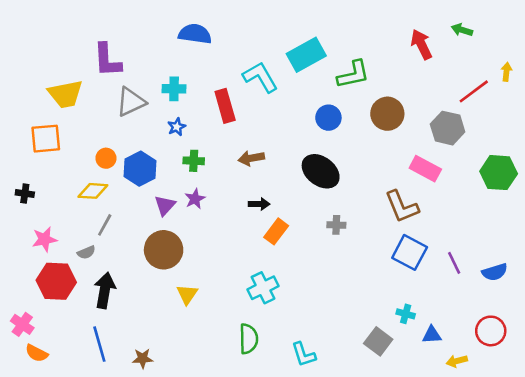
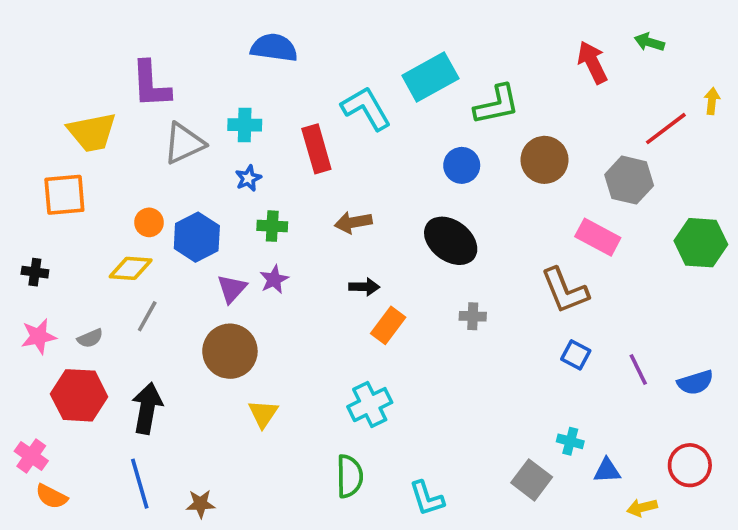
pink star: (44, 239) -> (39, 336), moved
gray semicircle: (86, 252) -> (90, 338), moved
blue square: (410, 252) -> (576, 355), size x0.6

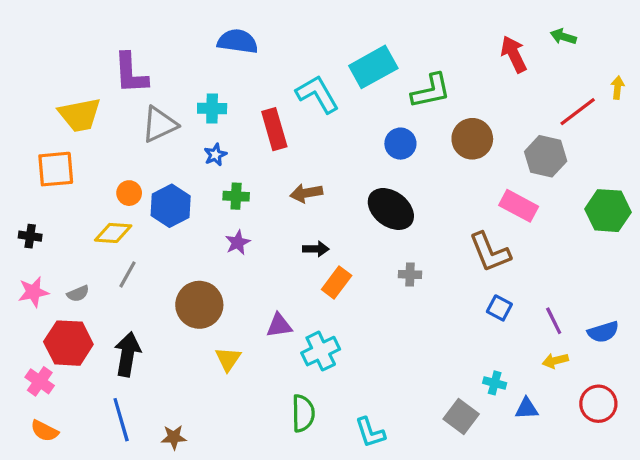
purple triangle: (232, 289) -> (279, 326), moved, turned 40
pink cross: (31, 456) -> (40, 381), moved
yellow arrow: (642, 508) -> (555, 361), moved

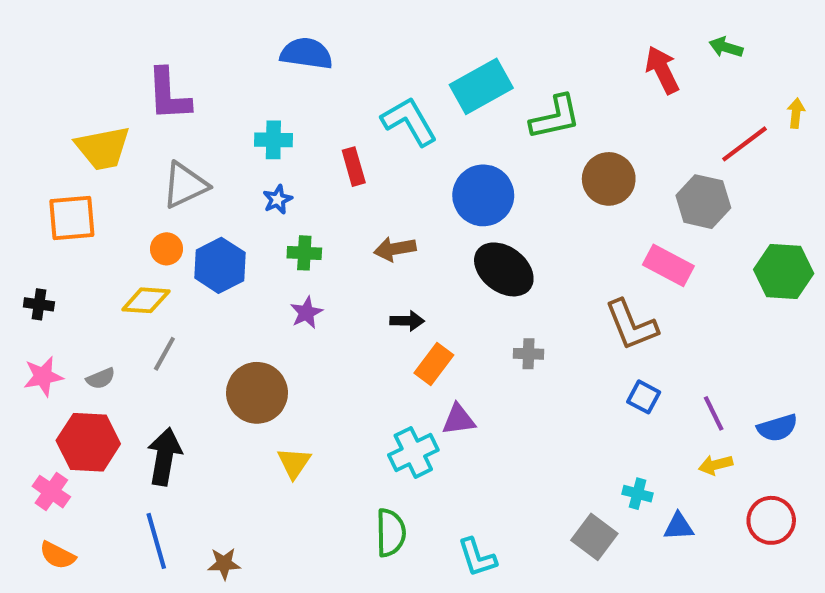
gray triangle: (159, 124) -> (185, 185), moved
red rectangle: (274, 129) -> (354, 167), size x0.7
blue circle: (400, 144) -> (483, 195), moved, size x1.5
purple triangle: (279, 326) -> (459, 420), moved

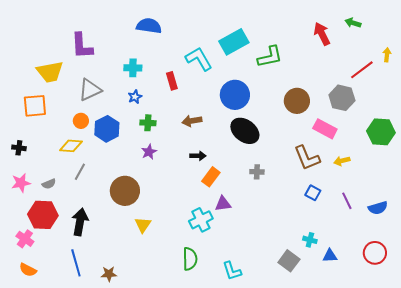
brown circle: (609, 179) -> (297, 101), moved
yellow arrow: (716, 465) -> (342, 161), moved

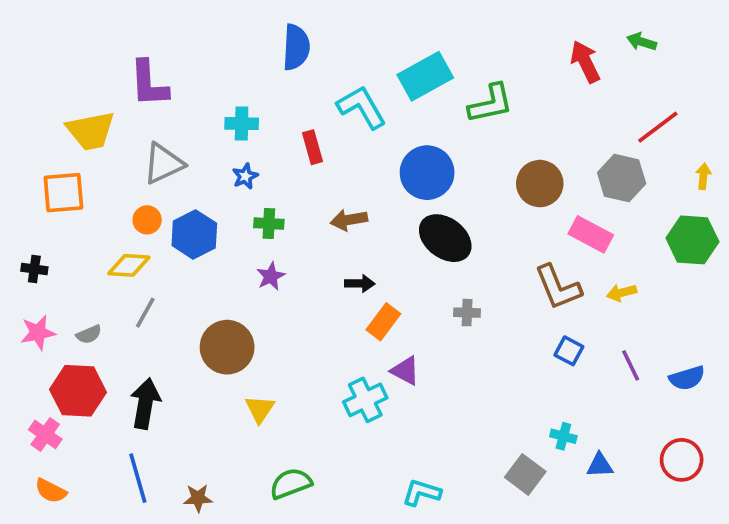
blue semicircle: (149, 26) -> (296, 47), moved, turned 85
yellow arrow: (387, 55) -> (703, 176), moved
purple triangle: (223, 204) -> (405, 371), turned 36
green semicircle: (190, 259) -> (291, 484), moved, turned -110
cyan L-shape: (232, 271) -> (422, 493), turned 125

